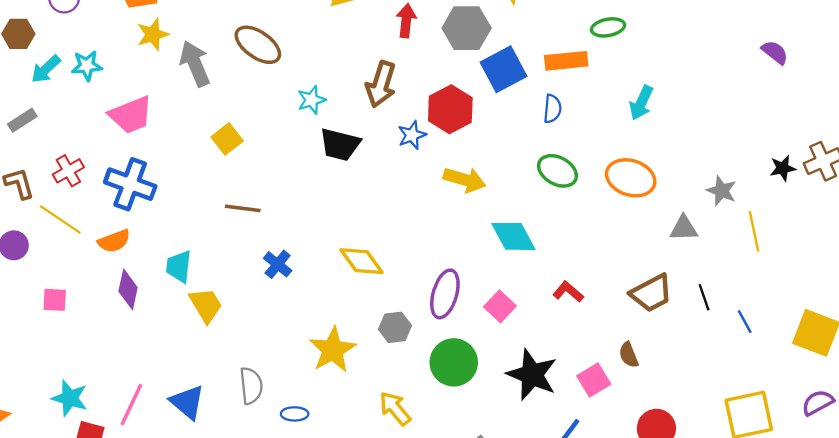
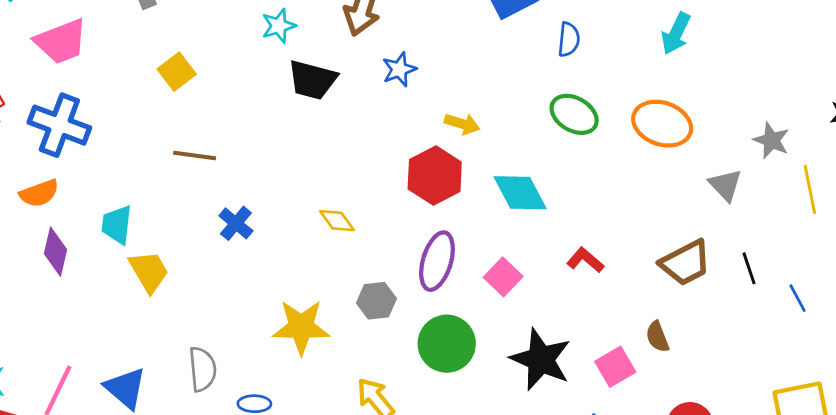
red hexagon: (450, 109) -> (435, 175), moved
yellow arrow: (465, 180) -> (462, 124), size x0.7
gray triangle: (684, 228) -> (725, 185), turned 48
yellow diamond: (362, 261) -> (337, 221), size x0.7
yellow star: (333, 350) -> (301, 327), turned 30

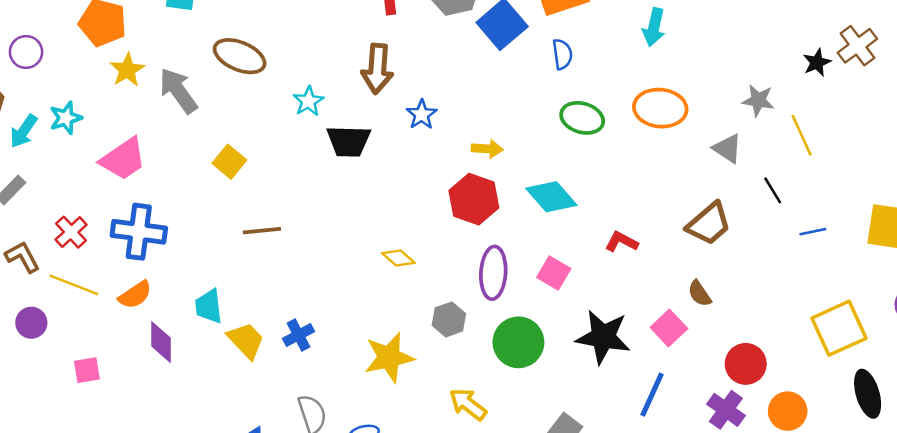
blue cross: (236, 223) -> (298, 335), moved, turned 36
black line: (749, 268) -> (773, 190), moved
blue line: (798, 298) -> (813, 232), turned -60

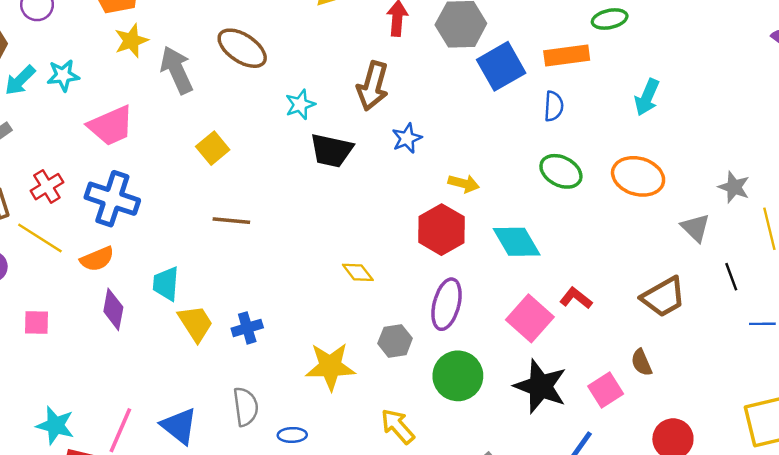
pink square: (554, 273) -> (530, 318), moved, size x1.4

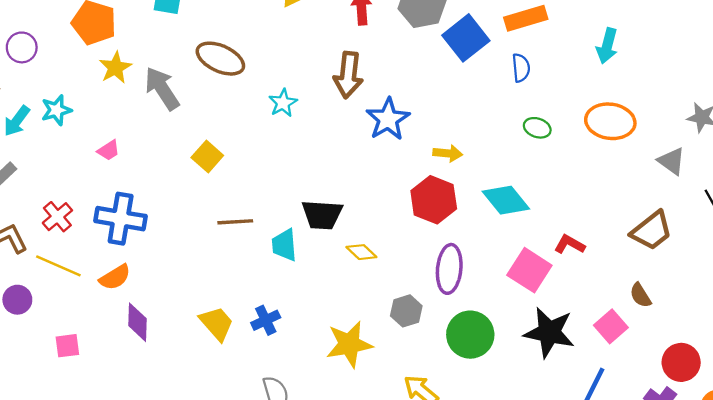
pink trapezoid: (111, 126) -> (108, 150), size x0.5
blue star: (407, 138) -> (388, 119), size x1.5
black trapezoid: (331, 150) -> (322, 215), moved
green ellipse: (561, 171) -> (537, 128), size x0.7
cyan trapezoid: (166, 284) -> (284, 245), moved

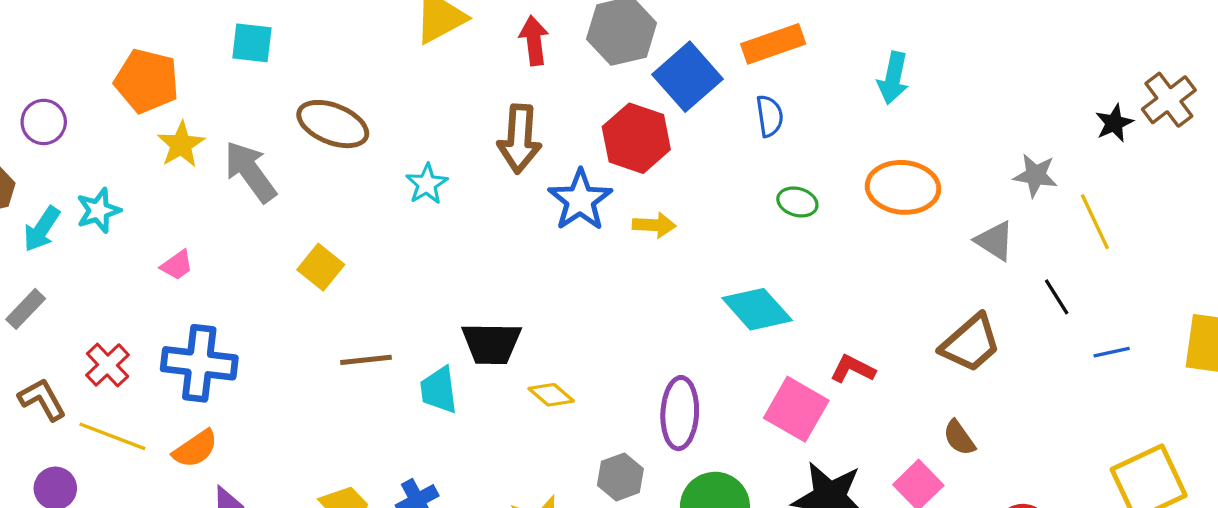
yellow arrow: (448, 153) -> (654, 225), moved
red hexagon: (434, 200) -> (636, 138), moved

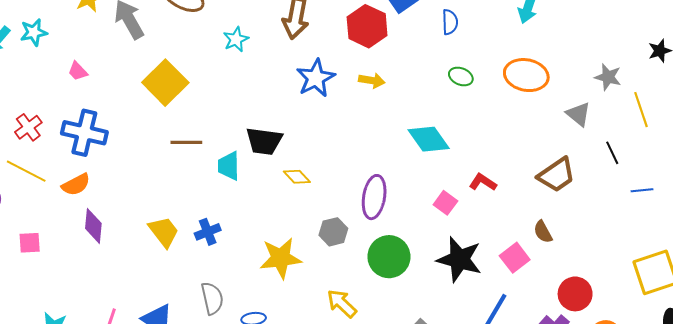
blue star: (580, 200) -> (316, 78), moved
pink trapezoid: (177, 265) -> (78, 71), turned 75
yellow square: (321, 267) -> (165, 83), size x1.6
pink square: (796, 409) -> (445, 203), size x0.6

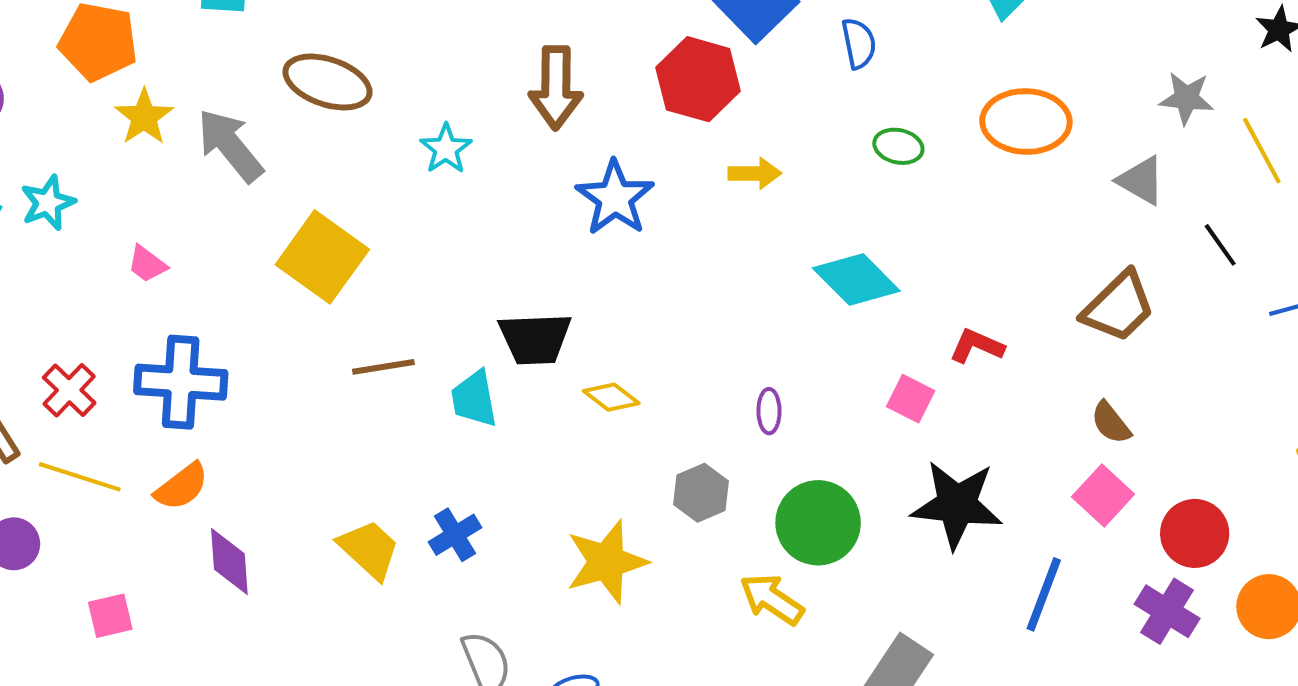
yellow arrow: (372, 80) -> (755, 173), moved
purple ellipse: (374, 197) -> (769, 411), size x0.5
pink square: (515, 258) -> (1103, 496), moved
yellow arrow: (342, 304) -> (772, 599), moved

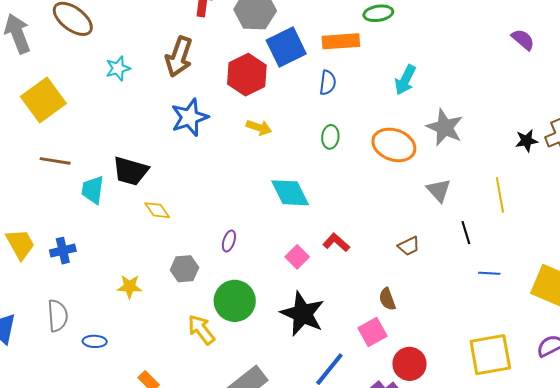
gray star: (1186, 98) -> (445, 127), moved, size x1.4
green ellipse: (898, 146) -> (330, 137), turned 65
brown trapezoid: (1119, 307) -> (409, 246), size x0.6
yellow star: (607, 562) -> (130, 287), size x0.6

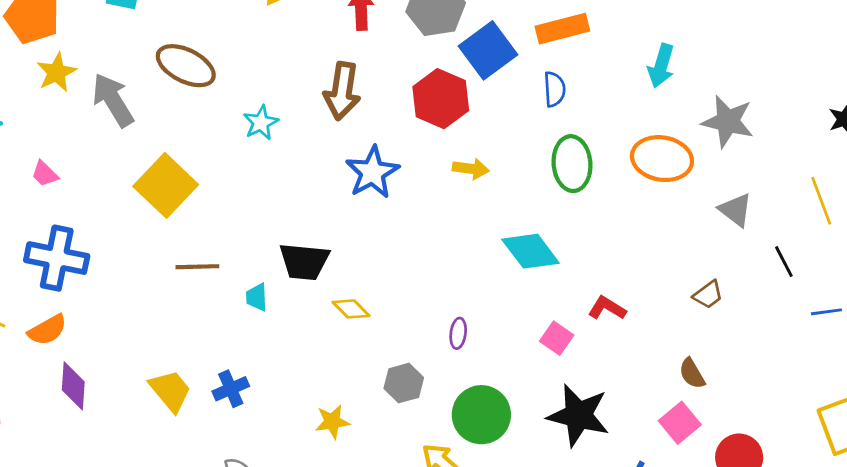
green ellipse: (330, 137) -> (572, 164), size x1.6
cyan trapezoid: (93, 190) -> (257, 297), size x0.7

